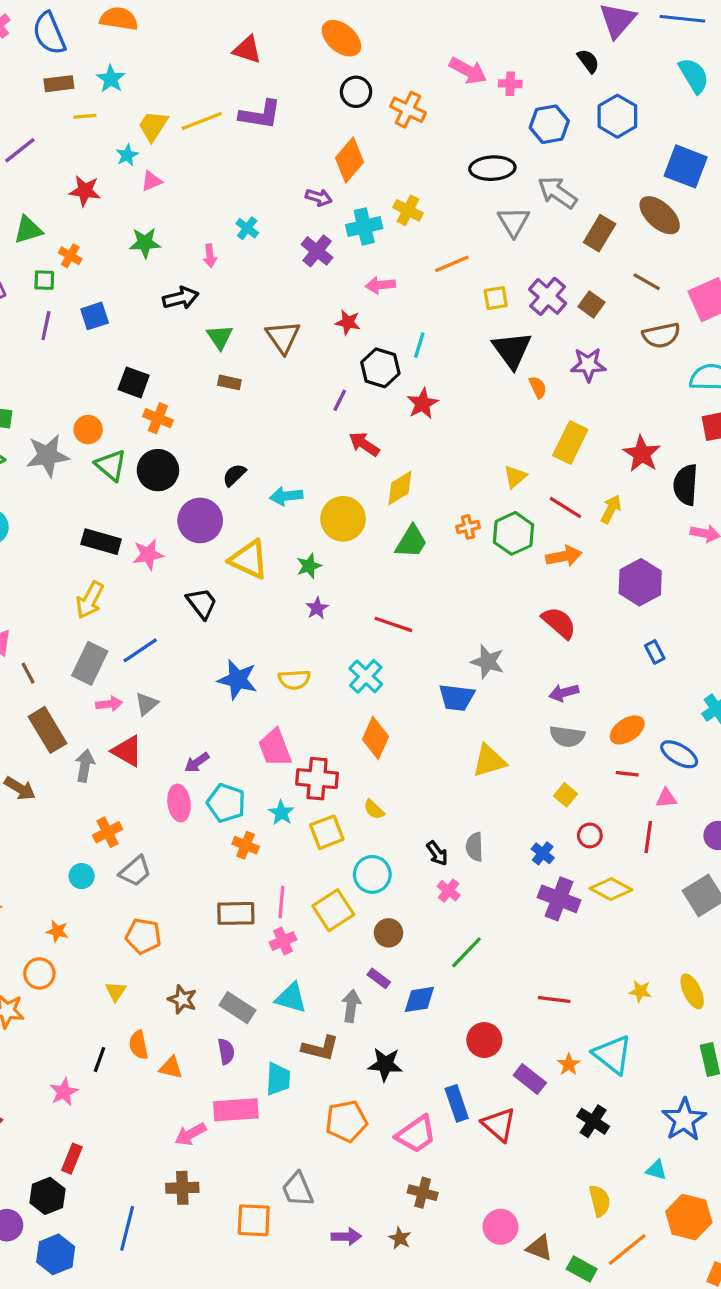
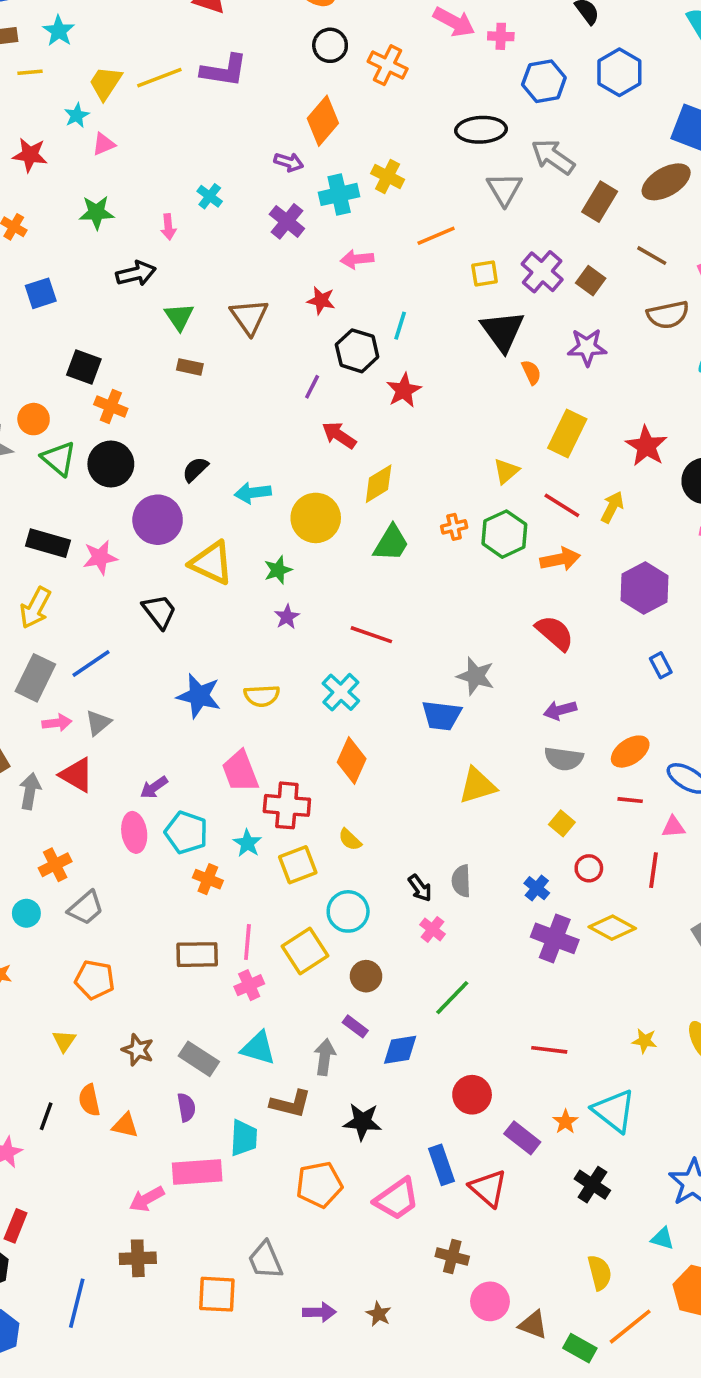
brown ellipse: (660, 215) -> (666, 182), turned -72
brown cross: (423, 1193) -> (452, 1256), moved

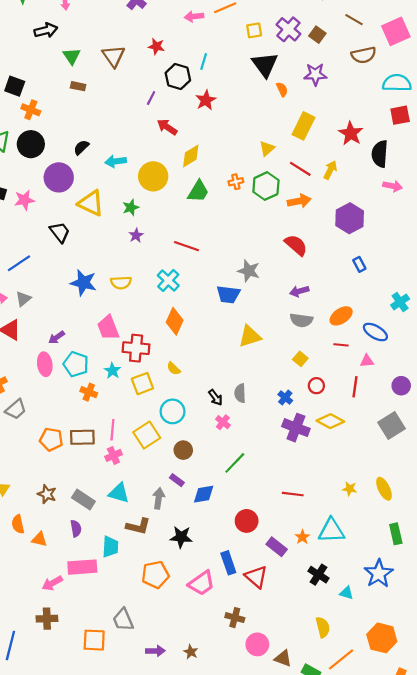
pink arrow: (357, 259) -> (194, 16), moved
orange pentagon: (95, 980) -> (51, 439), moved
cyan triangle: (614, 1111) -> (331, 531), turned -40
cyan triangle: (663, 1239) -> (346, 593), moved

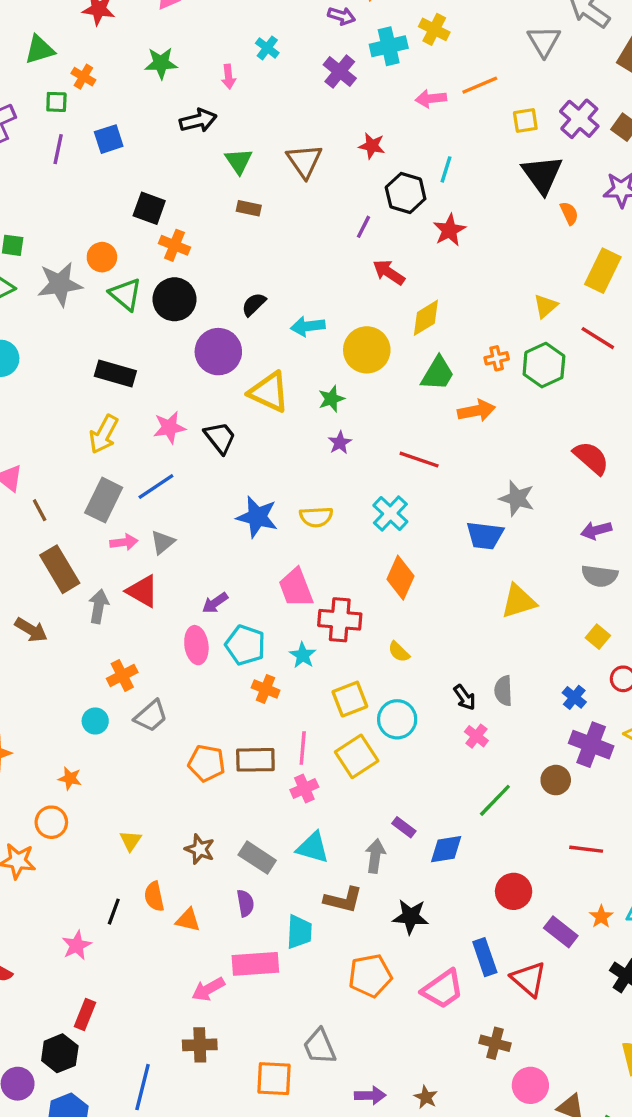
pink star: (24, 200) -> (169, 427), moved
orange arrow: (299, 201) -> (476, 411), moved
yellow square: (142, 384) -> (350, 699), moved
brown circle: (183, 450) -> (556, 780), moved

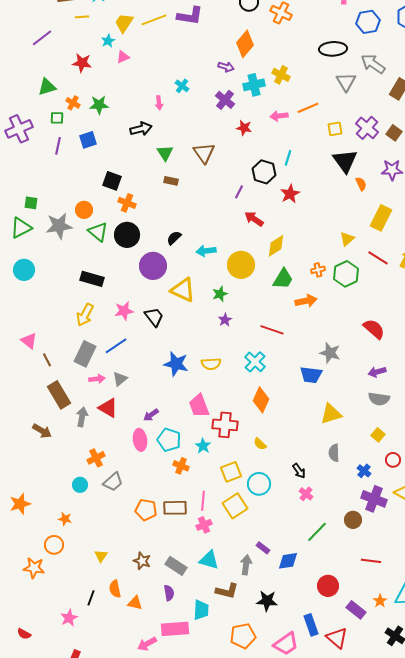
green star: (161, 63) -> (99, 105), moved
red star: (372, 146) -> (244, 128), moved
gray semicircle: (503, 691) -> (334, 453), moved

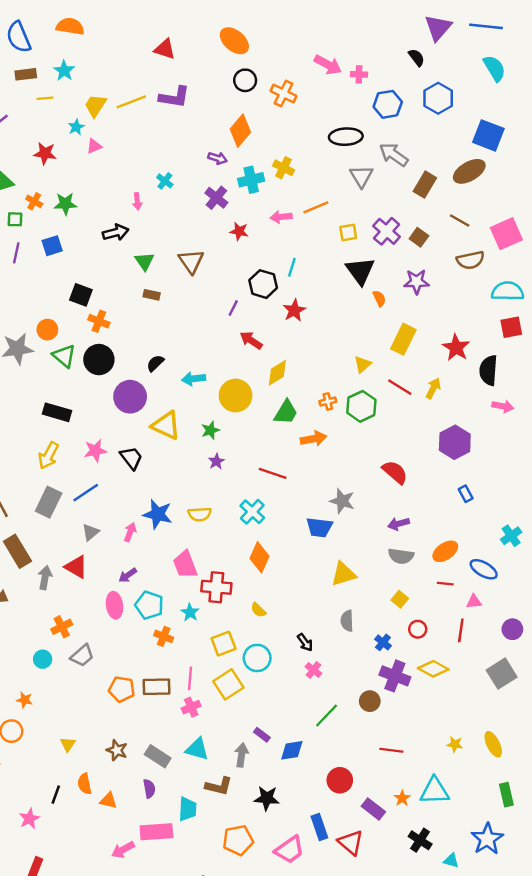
pink arrow: (97, 379) -> (130, 532), moved, turned -63

